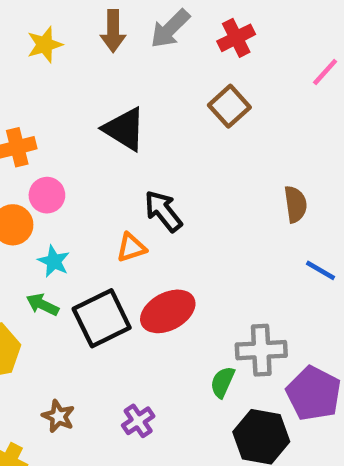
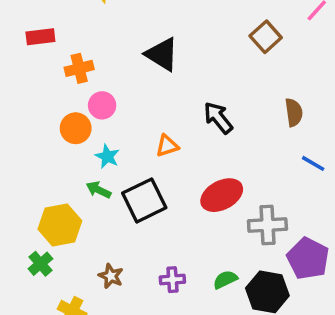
brown square: (229, 106) -> (266, 37), moved
black arrow: (163, 211) -> (218, 118), moved
red ellipse: (168, 311) -> (222, 195), moved
green semicircle: (222, 382) -> (225, 280), moved, turned 40
purple cross: (138, 421) -> (172, 280), turned 30

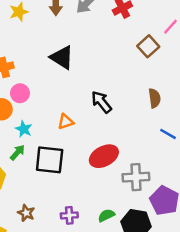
brown square: (266, 37) -> (148, 46), moved
green arrow: (99, 190) -> (18, 152), turned 105
black square: (144, 200) -> (50, 160), turned 32

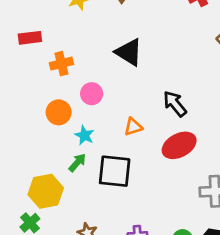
pink circle: (20, 93) -> (92, 94), moved
red ellipse: (104, 156) -> (179, 145), moved

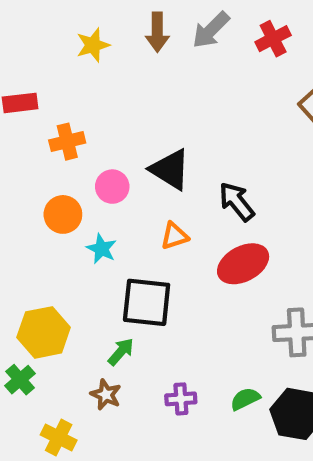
black triangle: (129, 52) -> (170, 169), moved
green arrow: (77, 163) -> (121, 352), moved

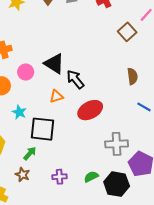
black arrow: (237, 202) -> (75, 79), moved
cyan star: (102, 249) -> (19, 112), moved

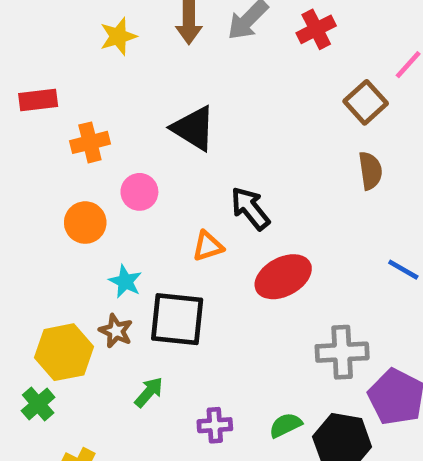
black triangle: (54, 64) -> (194, 128), moved
brown semicircle: (132, 76) -> (370, 171), moved
green arrow: (30, 153) -> (149, 392), moved
brown star: (22, 175) -> (116, 331), moved

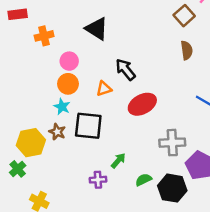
orange circle: (85, 223) -> (68, 84), moved
green arrow: (149, 392) -> (118, 161), moved
purple cross: (215, 425) -> (98, 180), moved

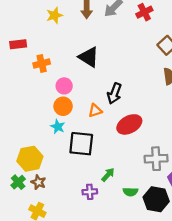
black arrow: (126, 69) -> (114, 93), turned -120
brown star: (57, 132) -> (38, 182), moved
green semicircle: (143, 180) -> (130, 192), turned -152

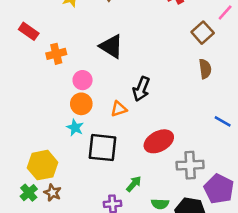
red rectangle: (18, 44) -> (29, 31), turned 42
red ellipse: (129, 124) -> (159, 141), moved

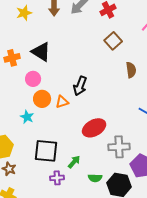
brown square: (203, 33) -> (113, 41), moved
black triangle: (111, 46) -> (41, 52), moved
orange circle: (81, 104) -> (42, 99), moved
black square: (103, 148) -> (46, 151), moved

